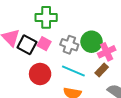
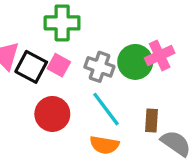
pink cross: (107, 52) -> (160, 55), moved
brown rectangle: (102, 70) -> (151, 120), moved, turned -40
cyan line: (73, 71) -> (106, 109), turned 30

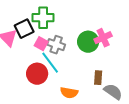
black square: (31, 67) -> (24, 29), moved, turned 36
gray cross: (99, 67) -> (56, 45), moved
cyan line: (106, 109) -> (50, 63), moved

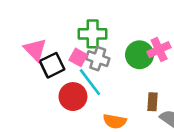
green cross: (43, 18) -> (93, 34), moved
black square: (24, 29) -> (52, 65), moved

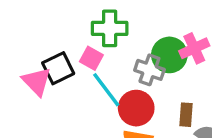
pink triangle: (35, 50) -> (37, 81), moved
gray cross: (98, 59) -> (149, 70), moved
red circle: (73, 97) -> (136, 108), moved

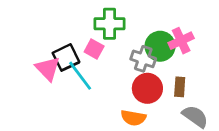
cyan line: (106, 90) -> (80, 76), moved
red circle: (136, 108) -> (147, 88), moved
brown rectangle: (186, 115) -> (180, 87), moved

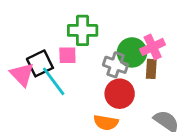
pink square: (94, 49) -> (67, 55), turned -30
brown rectangle: (180, 87) -> (151, 69), moved

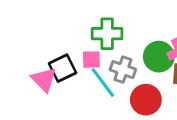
gray cross: (115, 65) -> (123, 70), moved
cyan line: (54, 81) -> (103, 82), moved

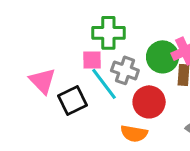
black square: (63, 68) -> (72, 100), moved

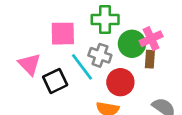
green cross: (108, 33) -> (105, 19), moved
pink square: (92, 60) -> (63, 34), moved, size x1.5

